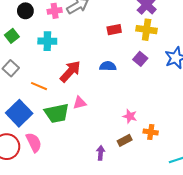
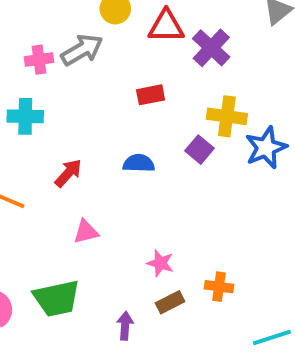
yellow cross: (147, 30) -> (227, 116), moved
red arrow: (70, 71) -> (68, 173), size x0.7
green trapezoid: (57, 113) -> (57, 298), moved
pink star: (130, 116) -> (160, 263), moved

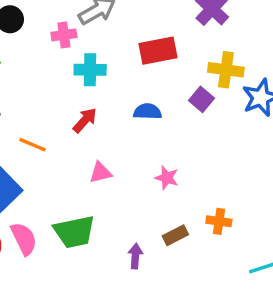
pink cross: (39, 60) -> (64, 35), moved
red rectangle: (151, 95) -> (158, 51), size x1.5
cyan cross: (25, 116) -> (90, 70), moved
pink star: (160, 263) -> (167, 178), moved

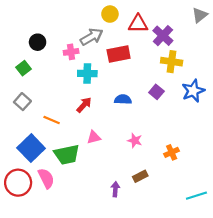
red rectangle: (158, 51) -> (119, 54), moved
yellow cross: (226, 70) -> (172, 62), moved
orange cross: (219, 221) -> (172, 152), moved, turned -32
green trapezoid: (74, 232) -> (67, 155), moved

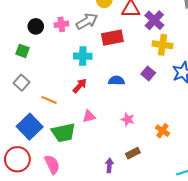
pink cross: (71, 52) -> (61, 24), moved
green square: (23, 68) -> (22, 51), turned -32
orange cross: (172, 152) -> (162, 131), turned -32
pink semicircle: (46, 178) -> (52, 164), moved

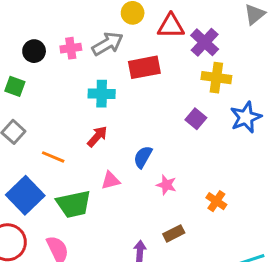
blue semicircle: (117, 81) -> (143, 157), moved, turned -63

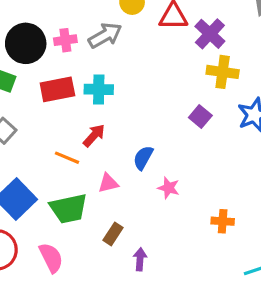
black circle: (34, 51) -> (26, 43), size x1.6
red rectangle: (144, 67) -> (57, 89), moved
orange line: (53, 157) -> (67, 158), moved
orange cross: (216, 201) -> (223, 221), moved, turned -30
brown rectangle: (174, 233) -> (113, 234), moved, turned -30

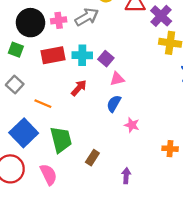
purple square: (200, 116) -> (106, 59), moved
orange line: (67, 158) -> (43, 104), moved
pink triangle: (108, 183) -> (117, 79), moved
green trapezoid: (69, 209) -> (61, 140), turned -92
purple arrow: (140, 259) -> (126, 176), moved

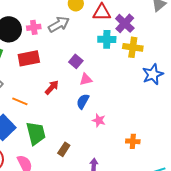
cyan cross: (82, 55) -> (107, 39), moved

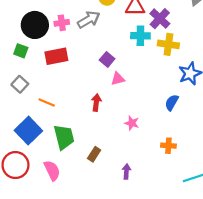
red arrow: (52, 87) -> (96, 103), moved, turned -35
blue semicircle: (83, 101) -> (172, 103), moved

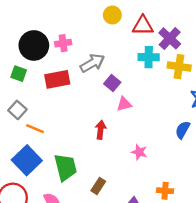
gray arrow: (89, 20) -> (92, 63), moved
orange line: (47, 103) -> (35, 129), moved
orange cross: (168, 146) -> (165, 191), moved

